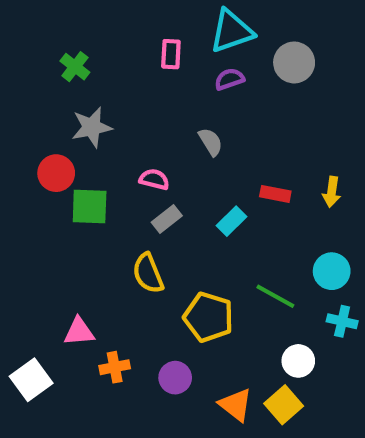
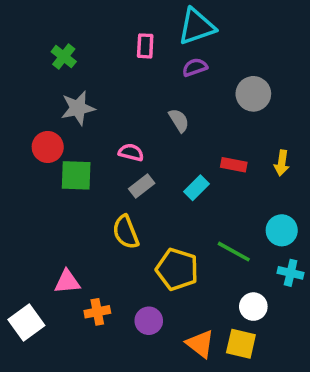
gray circle: (294, 62) -> (253, 94), moved
yellow square: (284, 405) -> (241, 344), turned -36

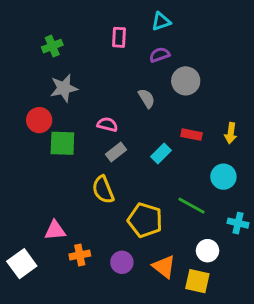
cyan triangle: (197, 26) -> (161, 21), size x0.6
green cross: (64, 57) -> (52, 46), turned 30
gray circle: (253, 94) -> (186, 81), moved
cyan circle: (282, 230) -> (223, 177), moved
orange triangle: (200, 344) -> (164, 267), moved

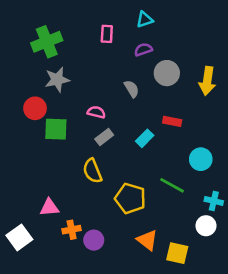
green cross: (52, 46) -> (47, 42), size x1.6
yellow arrow: (231, 133) -> (207, 81), moved, size x1.5
white circle: (207, 251) -> (206, 226), moved
purple circle: (122, 262) -> (94, 240), moved

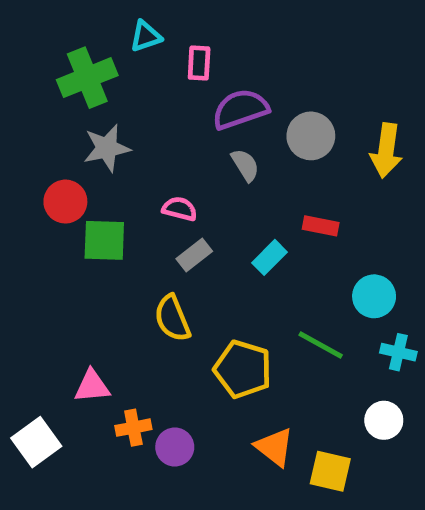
cyan triangle: (145, 20) -> (146, 36), moved
purple semicircle: (143, 50) -> (240, 109), moved, size x1.6
cyan cross: (214, 201) -> (398, 352), moved

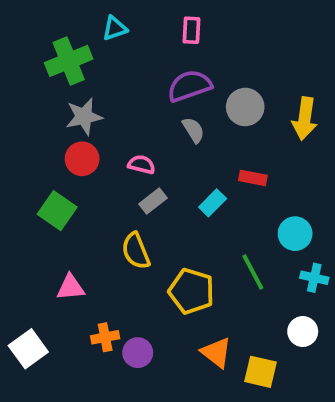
pink rectangle: (199, 63) -> (191, 30), moved
red circle: (65, 202) -> (82, 159), moved
green square: (104, 240) -> (57, 211), moved, turned 33
green line: (321, 345) -> (253, 272), turned 33
pink triangle: (92, 386) -> (71, 287), moved

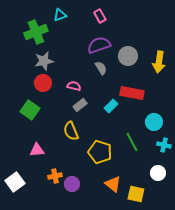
pink rectangle: (191, 30) -> (100, 16), turned -32
red rectangle: (253, 178) -> (132, 93), size x1.6

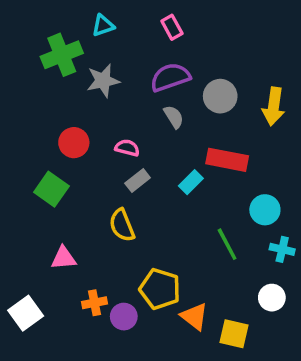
gray star: (44, 61) -> (103, 81), moved
yellow pentagon: (100, 152) -> (160, 289), moved

